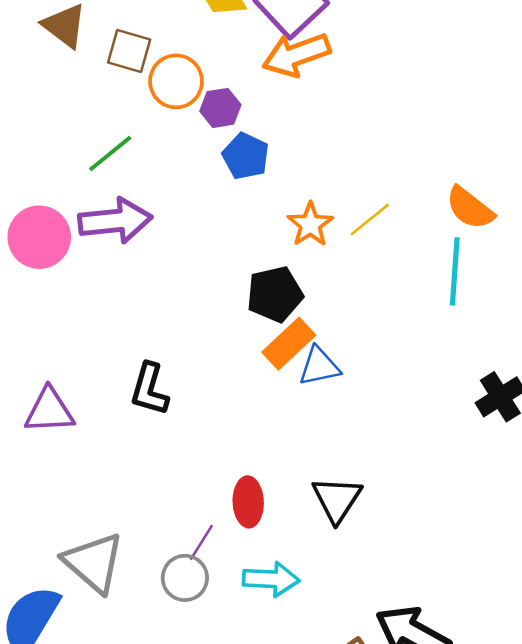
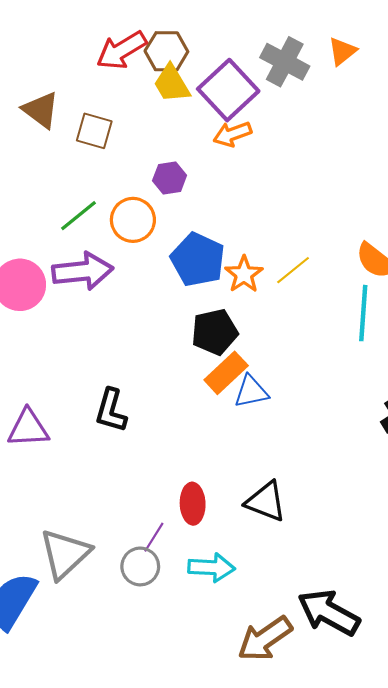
orange arrow: (296, 55) -> (232, 134), size x0.7
orange circle: (176, 81) -> (133, 220), moved
blue pentagon: (246, 156) -> (198, 260), moved, size x1.4
black triangle: (337, 499) -> (266, 502), turned -42
gray triangle: (94, 563) -> (65, 554), turned 36

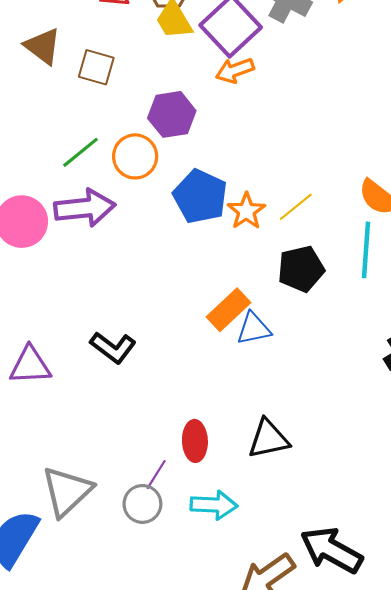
purple hexagon: (170, 178) -> (172, 114), size x1.4
black pentagon: (215, 332) -> (301, 269), moved
black L-shape: (111, 410) -> (113, 348), turned -69
black triangle: (266, 502) -> (268, 439), turned -33

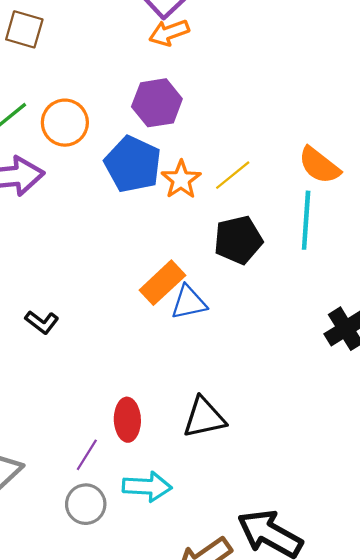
purple hexagon: (172, 114) -> (157, 103), moved
black L-shape: (113, 348) -> (42, 322), size x0.7
gray circle: (142, 504) -> (86, 504), moved

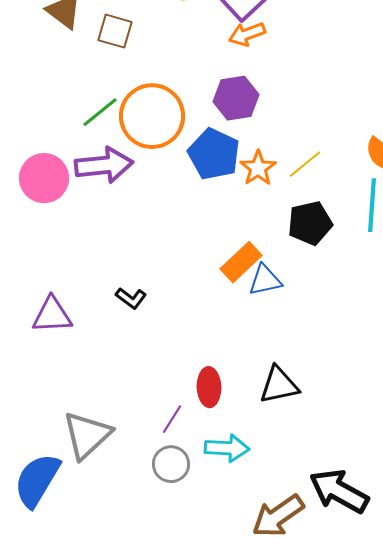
orange circle: (65, 123) -> (152, 116), size x1.5

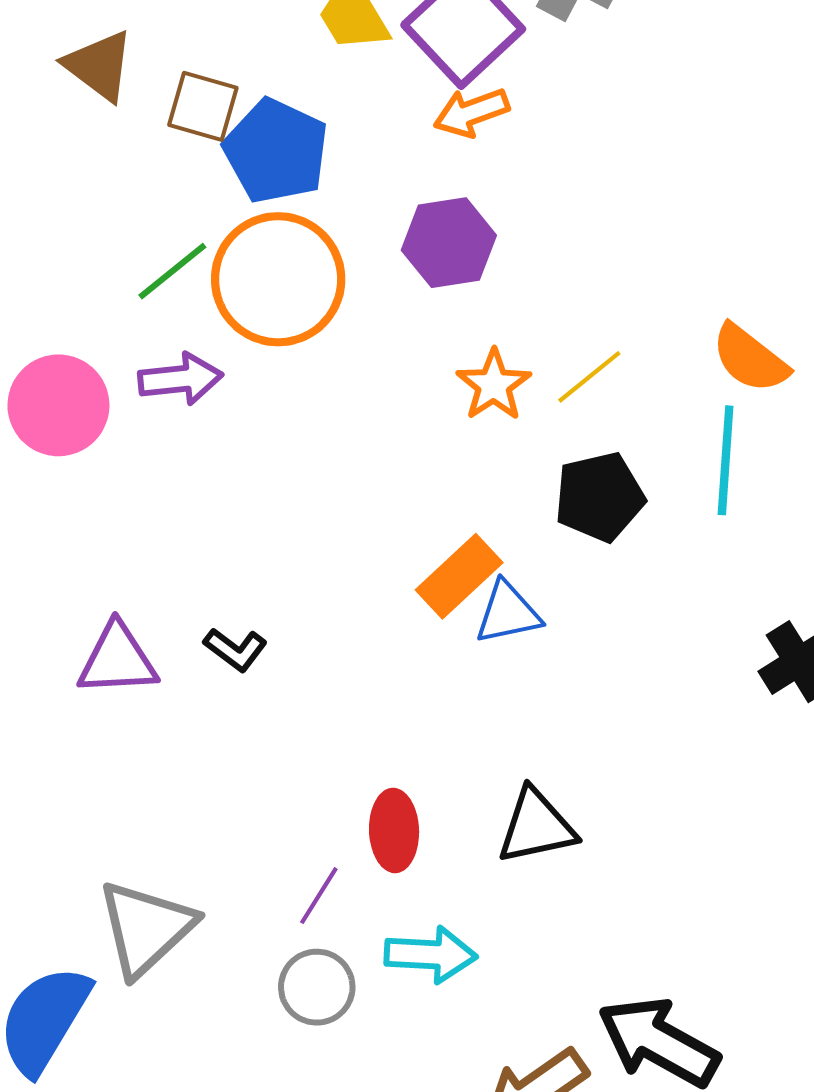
blue pentagon: (214, 154) -> (276, 151), moved
purple arrow: (104, 165) -> (180, 379), size x0.7
purple triangle: (52, 315) -> (117, 660), moved

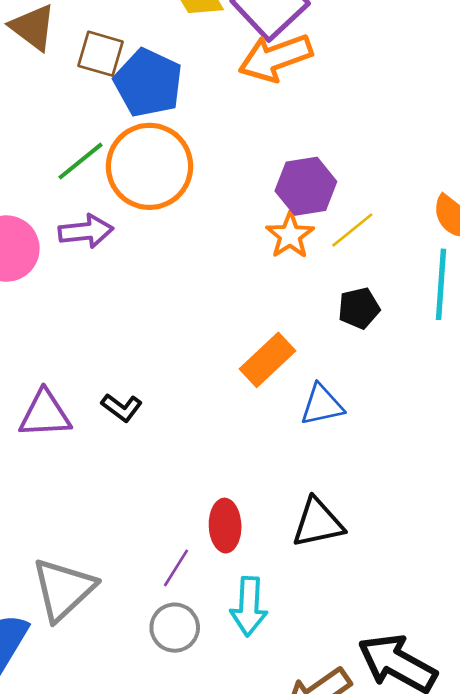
orange arrow: (471, 112) -> (275, 58), size x1.5
purple hexagon: (449, 243) -> (306, 186), moved
black pentagon: (599, 497) -> (359, 308), size x0.7
blue triangle: (508, 613) -> (322, 405), moved
cyan arrow: (431, 955) -> (249, 606), turned 90

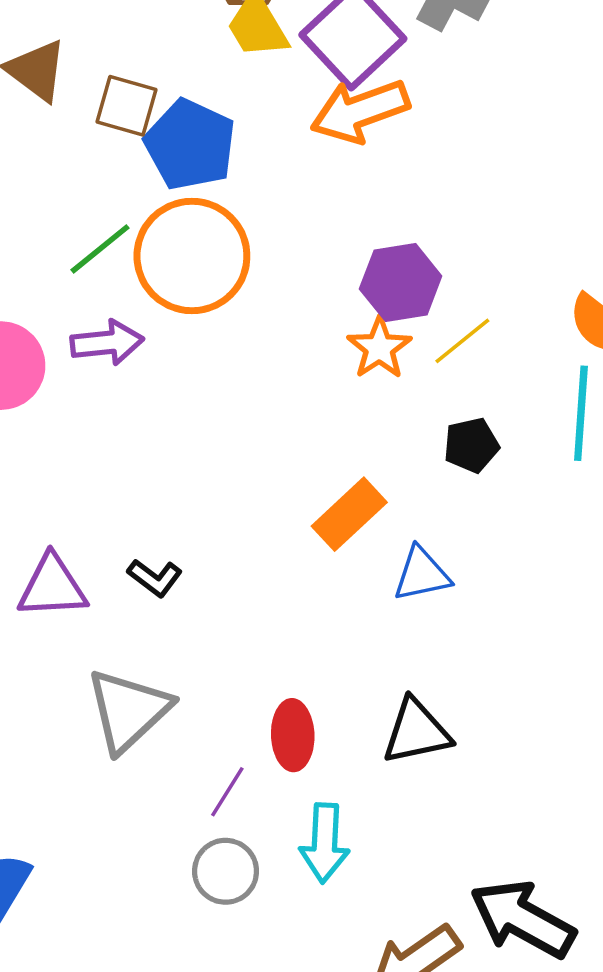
gray triangle: (63, 589) -> (128, 710), moved

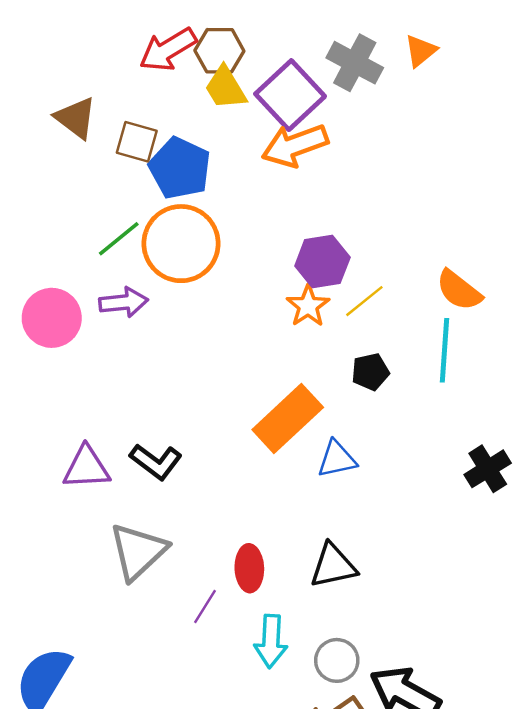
orange rectangle: (349, 514) -> (288, 418), size x1.4
black L-shape: (155, 578) -> (156, 462), size x1.4
gray circle: (226, 871) -> (337, 660), moved

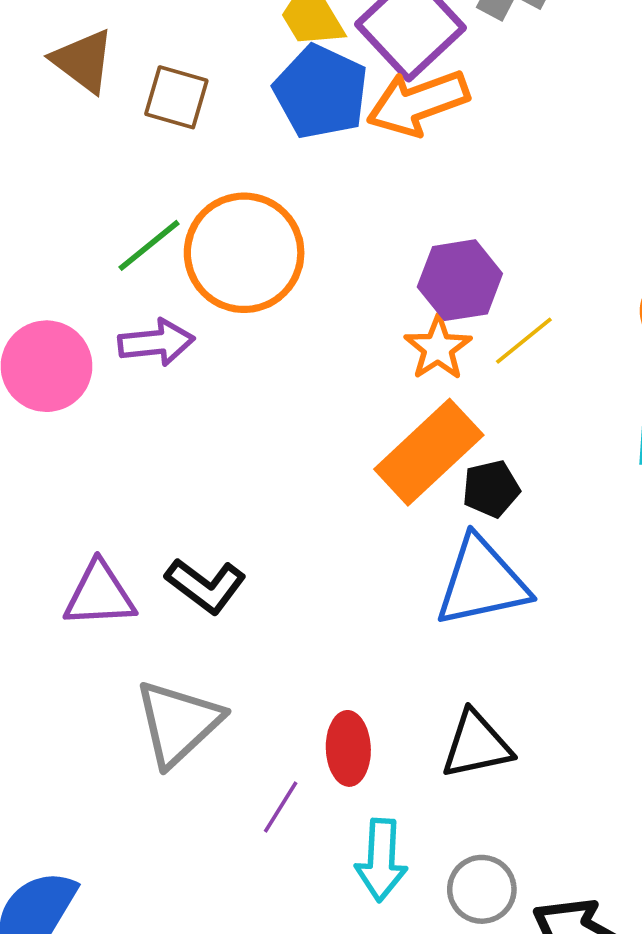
blue pentagon: (180, 168) -> (321, 92), moved
black pentagon: (370, 372) -> (491, 489), moved
orange rectangle: (288, 418) -> (429, 452), moved
blue triangle: (337, 459) -> (482, 582), size x1.6

